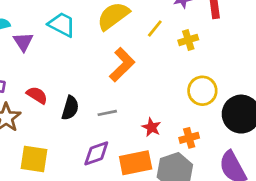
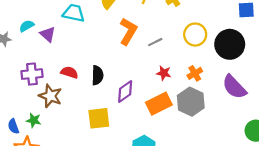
gray line: (107, 113) -> (155, 42), moved
purple diamond: (96, 153) -> (125, 92), moved
yellow square: (34, 159) -> (99, 118), moved

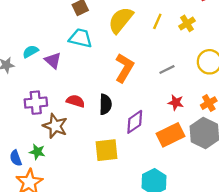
orange L-shape: (128, 31) -> (124, 68), moved

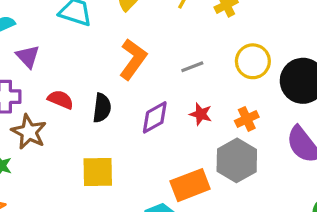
purple triangle: (53, 60) -> (28, 56), moved
purple diamond: (135, 122) -> (155, 117), moved
orange rectangle: (170, 135) -> (190, 185), moved

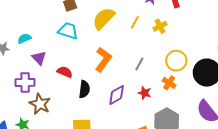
gray line: (192, 67) -> (139, 64), turned -40
red semicircle: (61, 100) -> (65, 72), moved
orange cross: (247, 119) -> (169, 83), moved, turned -32

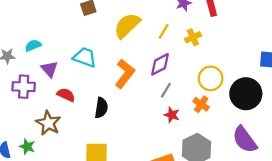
cyan trapezoid: (68, 31) -> (85, 57), moved
gray line: (139, 64) -> (166, 90), moved
red semicircle: (65, 72) -> (66, 95), moved
purple cross: (25, 82) -> (24, 87), moved
purple diamond: (117, 95) -> (160, 64), moved

